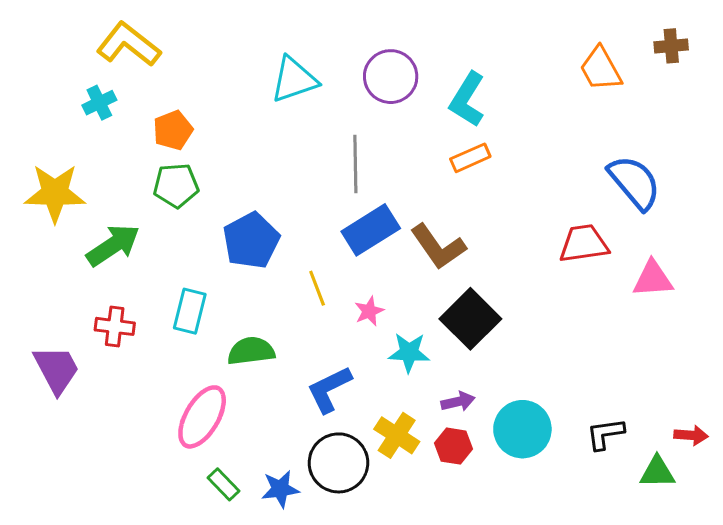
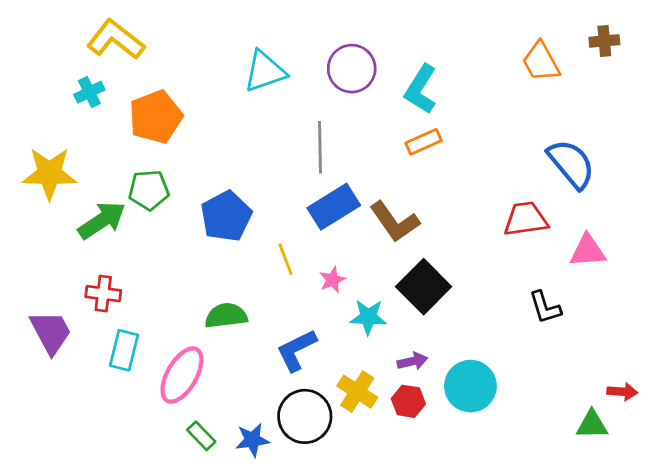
orange pentagon: (173, 130) -> (156, 117), size x1.5
green pentagon: (176, 185) -> (149, 190), moved
cyan rectangle: (190, 311) -> (124, 350), moved
black L-shape: (605, 434) -> (545, 307), moved, turned -99

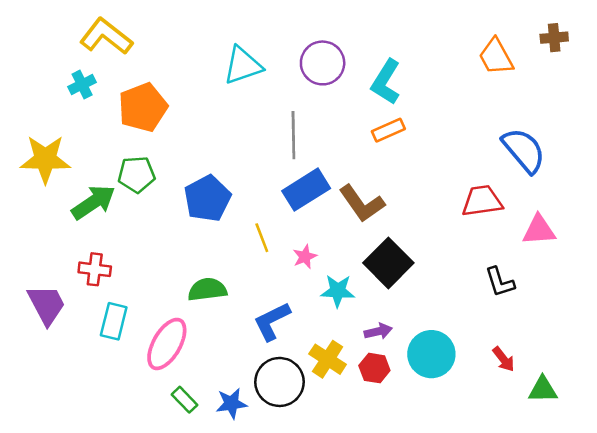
red arrow: (622, 392) -> (504, 359), moved, turned 48

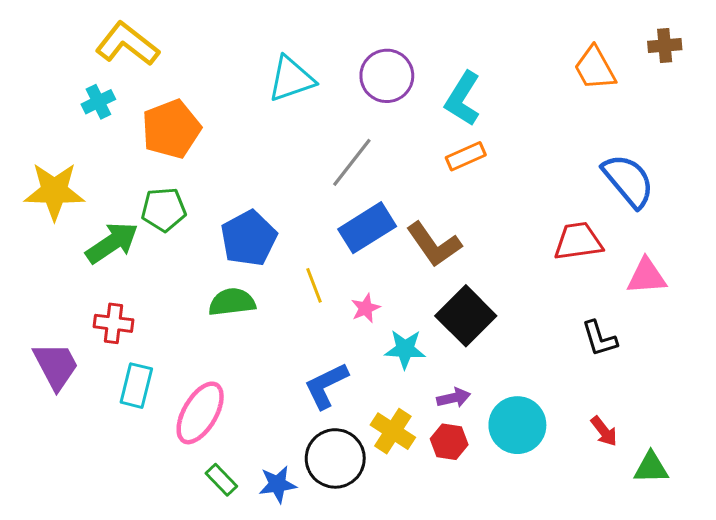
gray line: (293, 135) -> (352, 162), turned 39
green semicircle: (207, 290) -> (232, 302), moved

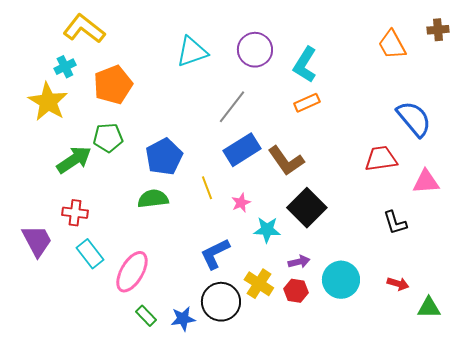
yellow star: (54, 191) -> (48, 102), moved, turned 30
cyan rectangle: (136, 386) -> (90, 254), turned -52
red arrow: (604, 431) -> (398, 284), turned -35

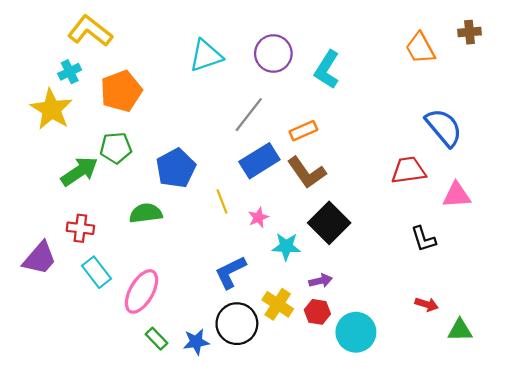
orange rectangle: (307, 103) -> (303, 131), moved
green semicircle: (153, 199) -> (146, 213), moved
purple trapezoid: (37, 241) -> (40, 258), turned 69
cyan circle: (341, 280) -> (356, 332), moved

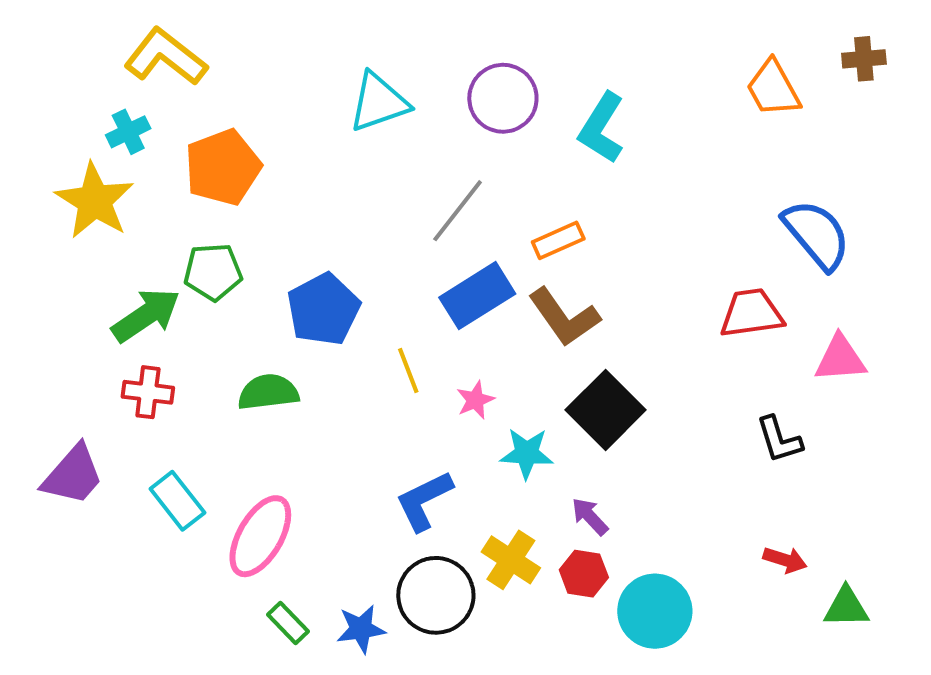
red cross: (80, 228) -> (148, 392), moved
purple arrow: (321, 281) -> (590, 516), turned -120

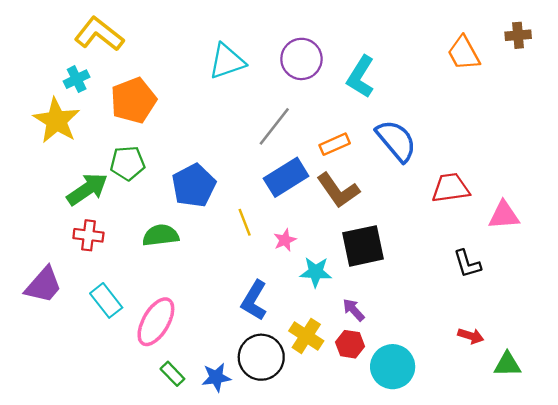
blue semicircle: (817, 234) -> (396, 141), moved
black square: (606, 410) -> (363, 246), turned 33
blue L-shape: (424, 501) -> (254, 300), turned -33

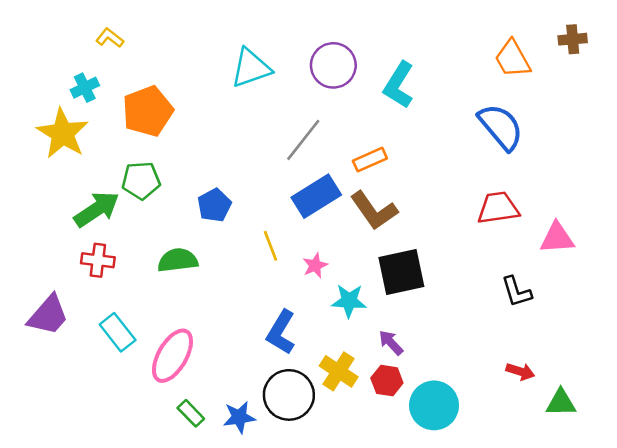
yellow L-shape: (99, 34) -> (110, 38), size x0.5
blue semicircle: (396, 141) -> (501, 127), moved
blue pentagon: (194, 186) -> (214, 205), size x0.7

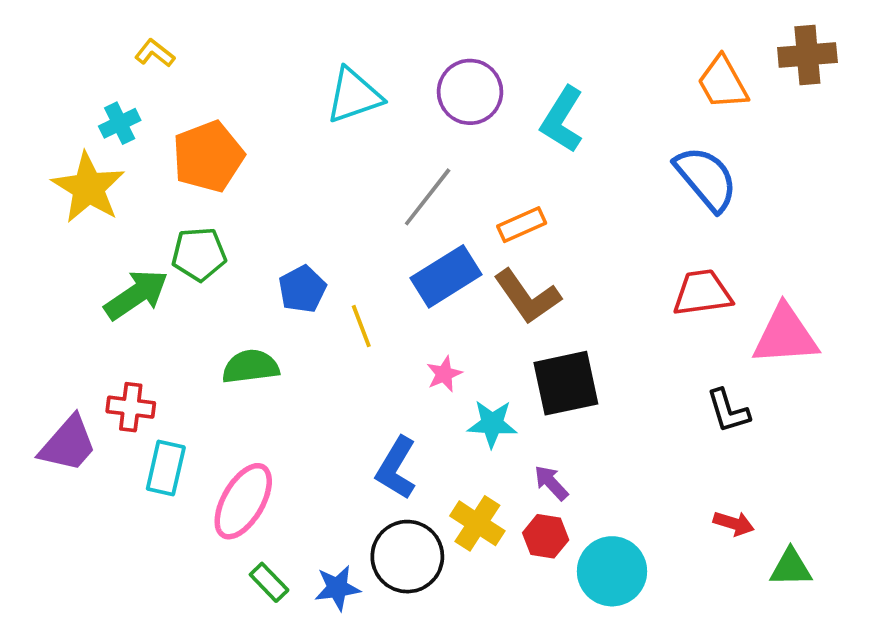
brown cross: (573, 39) -> (807, 55), size x1.4
pink triangle: (557, 238) -> (785, 335), size x1.4
yellow line: (271, 246) -> (361, 326), moved
red cross: (98, 260) -> (131, 407), moved
cyan rectangle: (118, 332) -> (166, 468), turned 51

